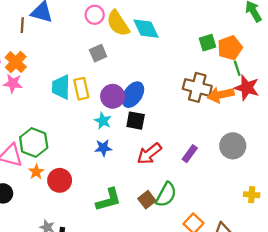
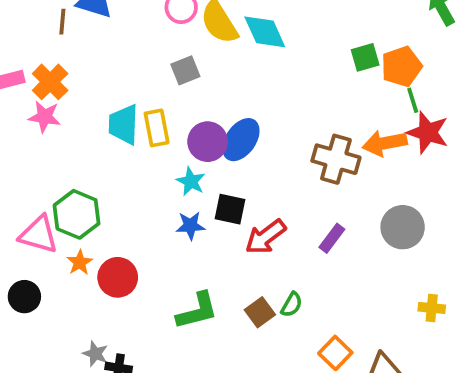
brown cross: (197, 87) -> (336, 159), moved
black square: (136, 121) -> (230, 209), moved
green semicircle: (166, 195) -> (292, 305), size x0.6

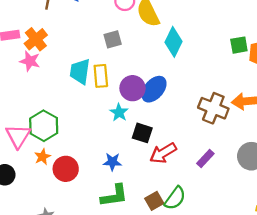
cyan diamond: (265, 32) -> (173, 42), moved, turned 44
gray square: (185, 70) -> (113, 39), moved
blue star: (190, 226) -> (112, 162), moved
pink triangle: (39, 235) -> (18, 136), turned 40
green semicircle: (292, 305) -> (175, 198), size x1.5

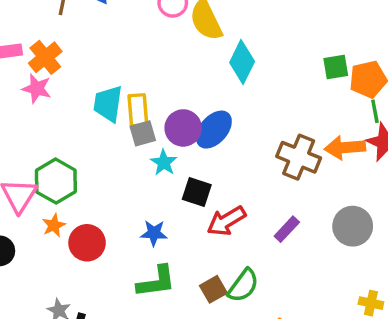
gray square: (113, 39) -> (143, 133), moved

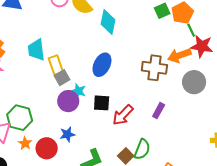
cyan trapezoid: (108, 104) -> (36, 50), moved
purple circle: (183, 128) -> (68, 101), moved
gray circle: (353, 226) -> (194, 82), moved
blue star: (154, 233) -> (67, 134), moved

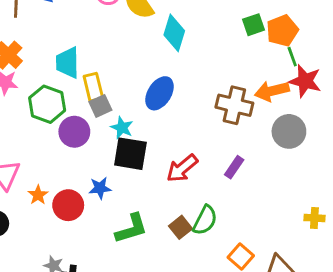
purple circle: (68, 101) -> (74, 132), moved
black square: (102, 103) -> (130, 154), moved, size x1.4
green hexagon: (20, 118) -> (47, 104), moved

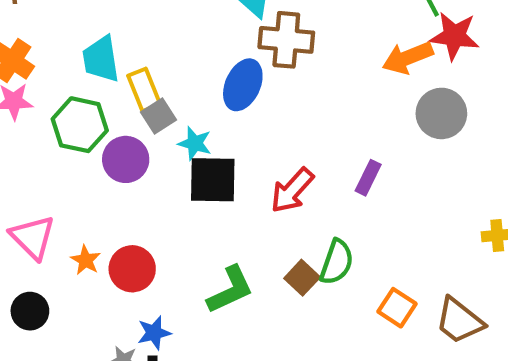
brown cross: (234, 105) -> (286, 40), moved
blue star: (100, 188) -> (154, 333), moved

